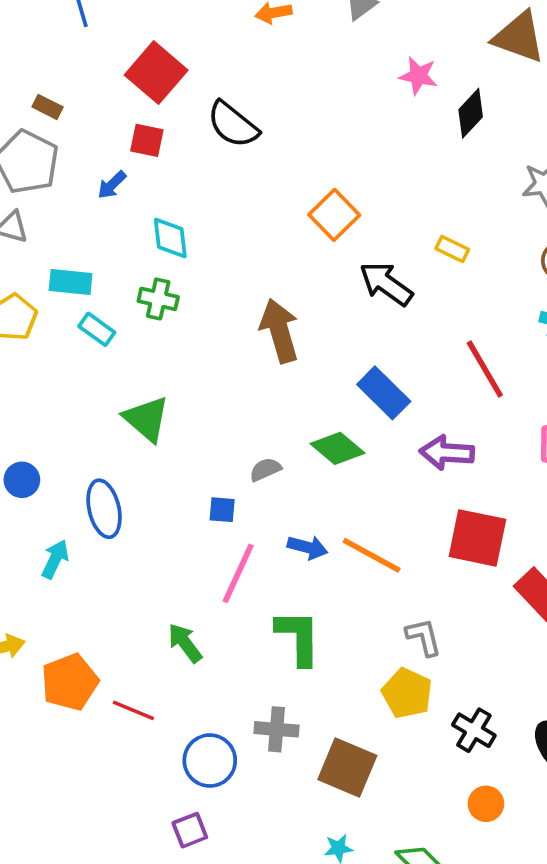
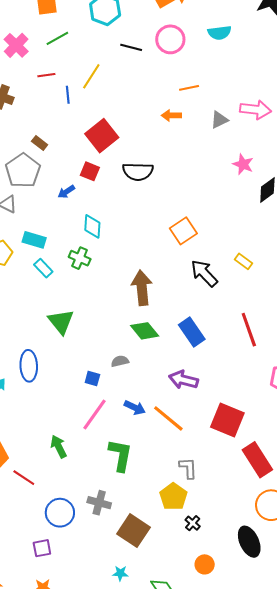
black semicircle: (233, 125) -> (138, 172), turned -48
green diamond: (337, 448) -> (145, 331), moved
purple arrow: (447, 453) -> (183, 380), moved
black cross: (474, 730) -> (193, 523), moved, size x0.7

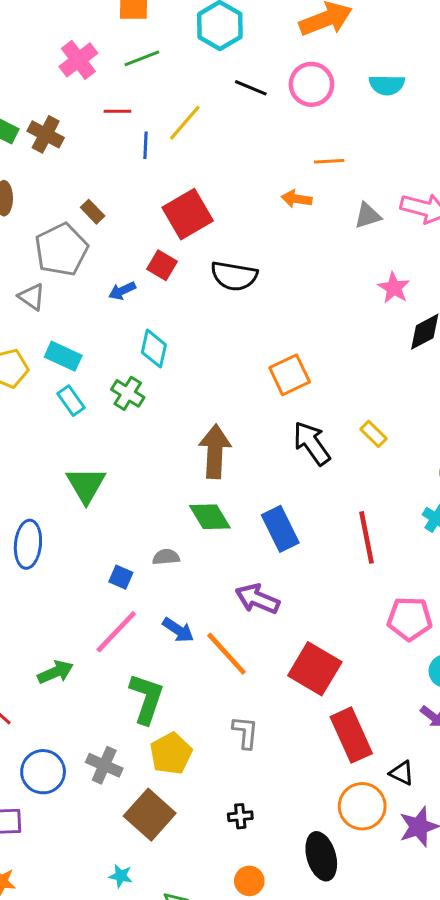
green arrow: (59, 447) -> (55, 672), turned 85
yellow pentagon: (173, 497) -> (171, 754), moved
black cross: (193, 523) -> (240, 816), turned 35

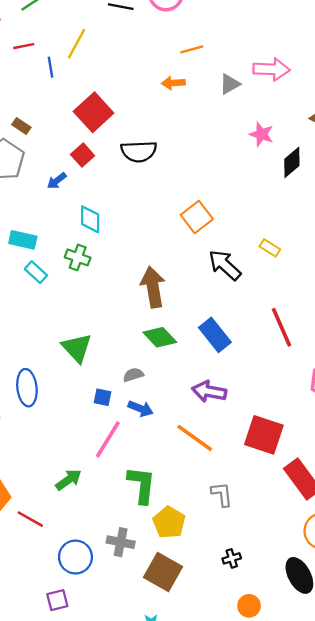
red square: (162, 265) -> (83, 155), turned 30
green triangle: (86, 485) -> (77, 348), moved
blue arrow: (178, 630) -> (141, 409), moved

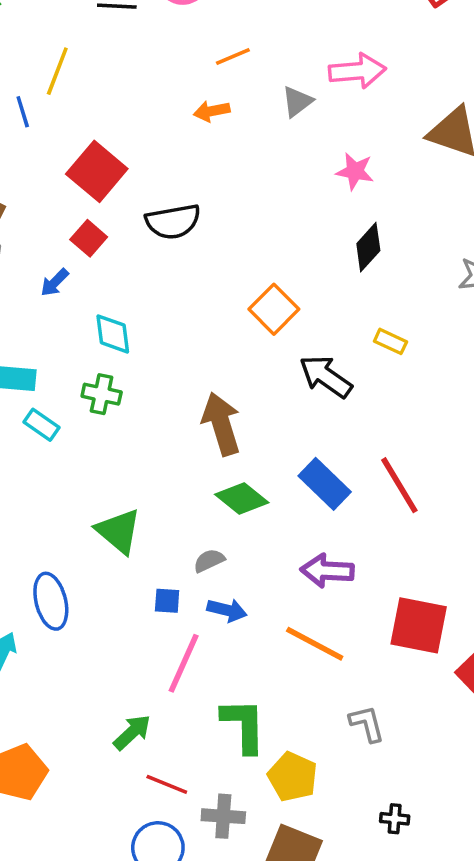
black diamond: (292, 162) -> (368, 247), moved
red line: (282, 327) -> (399, 485), moved
red line: (30, 519) -> (167, 784), moved
black cross: (232, 558) -> (395, 819), turned 30

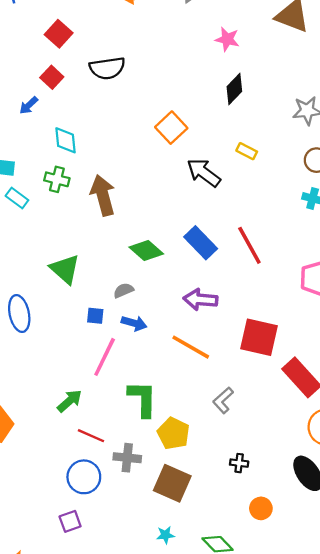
red square: (97, 171) -> (59, 34), size x0.7
brown arrow: (221, 424) -> (103, 195), moved
gray L-shape: (367, 724) -> (223, 400), turned -120

